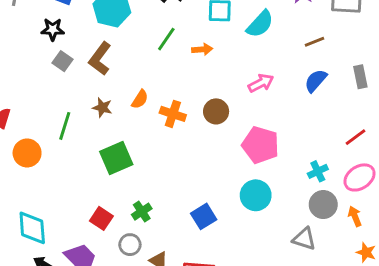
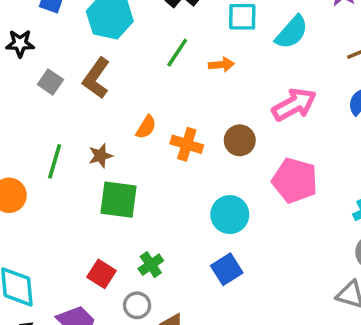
black star: (53, 29) -> (20, 43), moved
pink arrow: (261, 83) -> (294, 105), size x1.4
brown star: (102, 108) -> (100, 156), moved, turned -30
green square: (116, 158) -> (118, 200), turned 32
cyan circle: (256, 195) -> (230, 215), moved

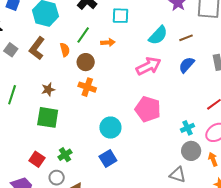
cyan semicircle: (292, 32) -> (158, 35), moved
orange semicircle: (146, 127) -> (65, 50), moved, turned -48
brown circle: (240, 140) -> (86, 62), moved
brown star: (100, 156) -> (48, 89), moved

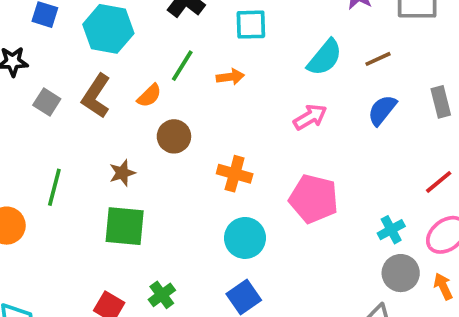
orange semicircle: (65, 50) -> (149, 96), turned 64
brown circle: (86, 62) -> (174, 136), moved
pink arrow: (149, 66) -> (310, 117), size x0.7
orange cross: (87, 87) -> (235, 174), moved

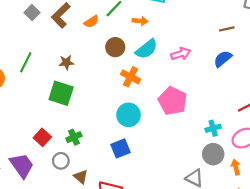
cyan semicircle: (325, 57) -> (147, 49), moved
brown circle: (174, 136) -> (115, 47), moved

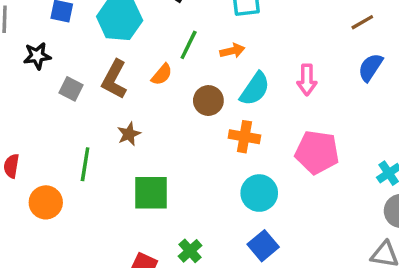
pink arrow: (181, 54) -> (307, 80), turned 126
brown star: (66, 62) -> (129, 134), moved

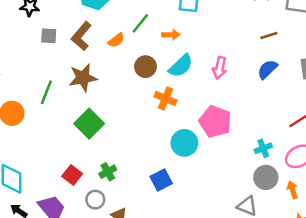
gray square: (71, 89) -> (49, 36), turned -36
brown star: (129, 134) -> (83, 78), size x1.6
green square: (151, 193) -> (89, 124), turned 32
cyan circle: (259, 193) -> (184, 143), moved

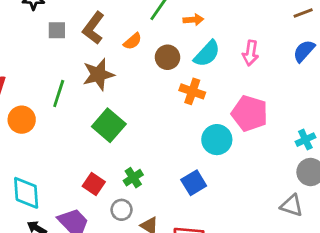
orange semicircle: (116, 40) -> (133, 41), moved

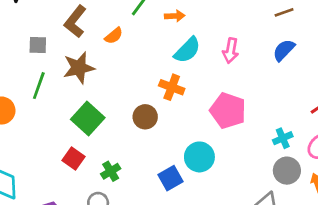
gray square: (57, 30) -> (38, 45), moved
brown circle: (167, 57) -> (145, 117), moved
cyan circle: (217, 140) -> (199, 157), moved
red square: (94, 184) -> (73, 158), moved

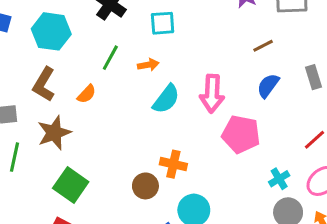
pink arrow: (231, 51) -> (212, 94), size x1.4
orange cross: (172, 87) -> (173, 164), moved
pink pentagon: (228, 111) -> (241, 134), moved
brown circle: (145, 117) -> (145, 186), moved

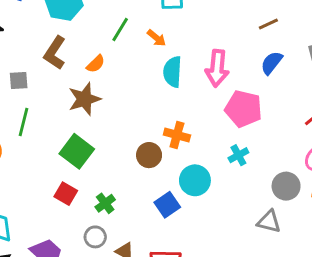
orange arrow: (148, 65) -> (156, 38), turned 48
cyan semicircle: (166, 99) -> (173, 72), turned 144
brown star: (54, 133) -> (84, 99), moved
cyan cross: (279, 179) -> (238, 155), moved

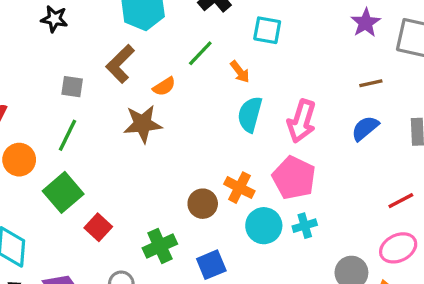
pink pentagon: (243, 109) -> (294, 178), moved
green square: (77, 151) -> (63, 192), moved
cyan circle: (195, 180) -> (264, 226), moved
green cross: (105, 203) -> (160, 246), moved, size x1.4

